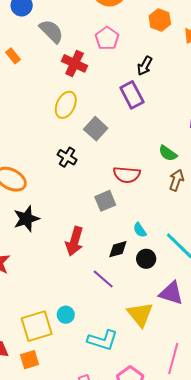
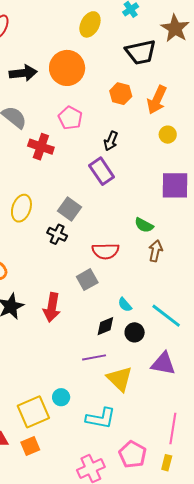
yellow ellipse: (66, 105) -> (21, 208), moved
black cross: (67, 157) -> (57, 234), moved
red arrow: (74, 241) -> (52, 307), moved
purple line: (103, 279) -> (94, 357), turned -45
yellow triangle: (140, 314) -> (120, 379), moved

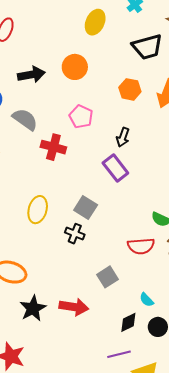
orange circle: (67, 68) -> (75, 67), size x0.7
red semicircle: (106, 251) -> (141, 246), moved
red arrow: (52, 307) -> (74, 307), turned -88

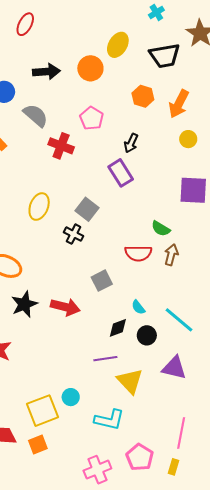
yellow ellipse: (95, 22) -> (118, 45), moved

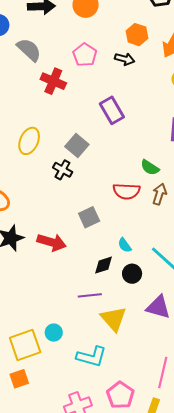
black arrow: (131, 143) -> (125, 59), moved, turned -102

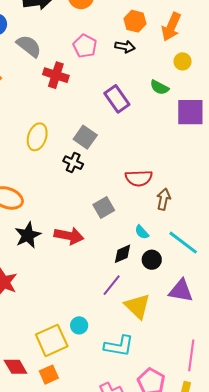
green semicircle: (150, 167) -> (159, 87), moved
brown arrow: (159, 194) -> (164, 199), moved
purple line: (90, 295) -> (112, 285), turned -40

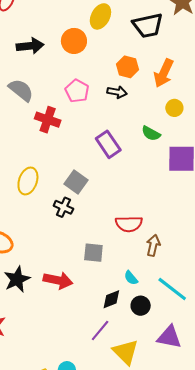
gray square: (104, 207) -> (93, 253), turned 35

